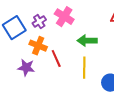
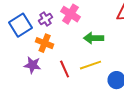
red line: (56, 59) -> (65, 69), moved
yellow line: (84, 68) -> (91, 65), turned 70

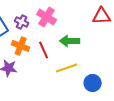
purple cross: (46, 19) -> (22, 22), turned -32
red line: (65, 69) -> (44, 50), moved

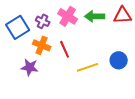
green arrow: (70, 41) -> (95, 16), moved
blue circle: (93, 83) -> (119, 60), moved

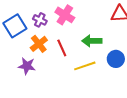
green arrow: (95, 16) -> (92, 41), moved
orange cross: (42, 45) -> (39, 44), turned 30

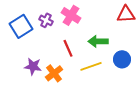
orange cross: (39, 44) -> (54, 73), moved

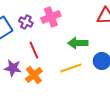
pink cross: (71, 15) -> (51, 17), turned 36
red line: (68, 48) -> (34, 50), moved

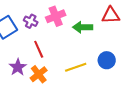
green arrow: (78, 43) -> (83, 27), moved
purple star: (13, 68) -> (18, 67), turned 30

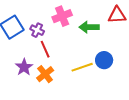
purple cross: (31, 21) -> (37, 30), moved
blue circle: (107, 60) -> (104, 60), moved

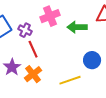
yellow line: (82, 67) -> (70, 80), moved

